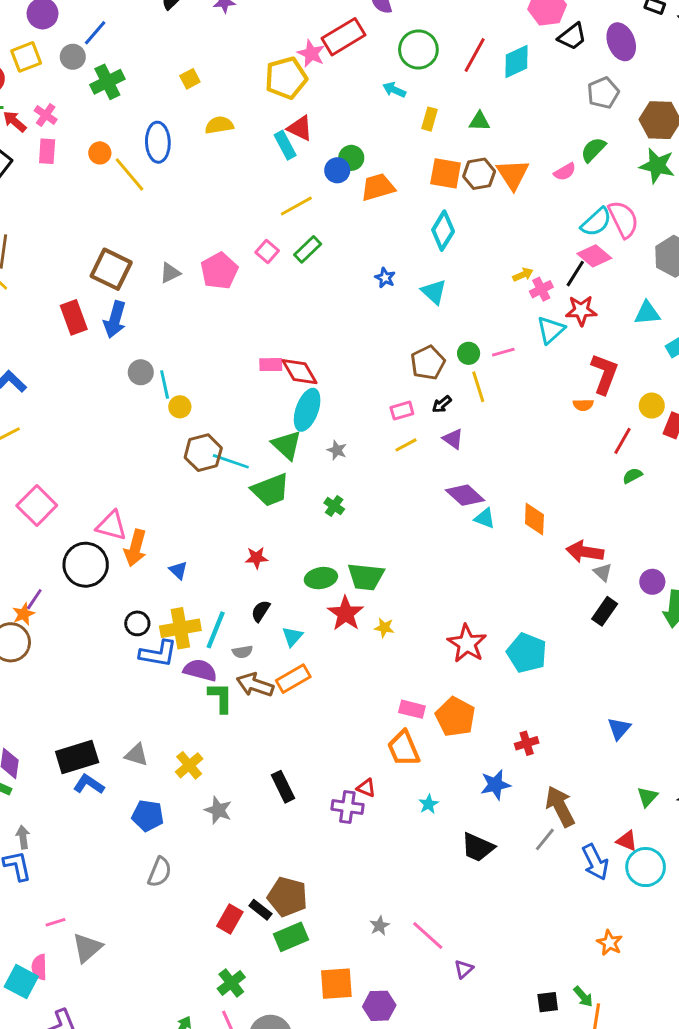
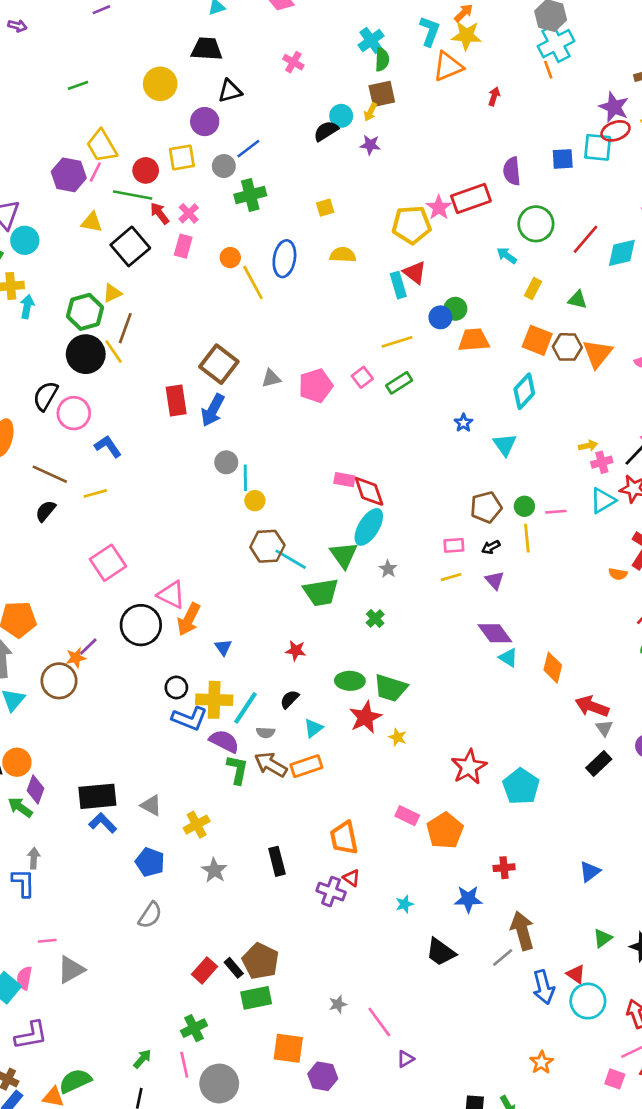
orange trapezoid: (404, 748) -> (344, 838), moved

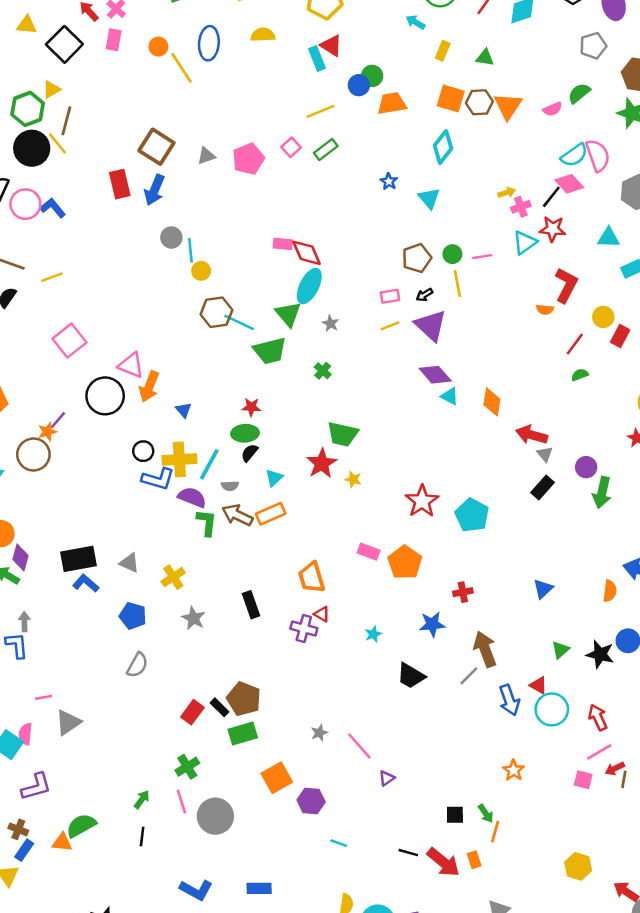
blue L-shape: (108, 446) -> (53, 208), moved
purple triangle: (495, 580) -> (431, 325), size x1.8
green ellipse: (350, 681) -> (245, 433), moved
orange square: (288, 1048) -> (277, 778), turned -32

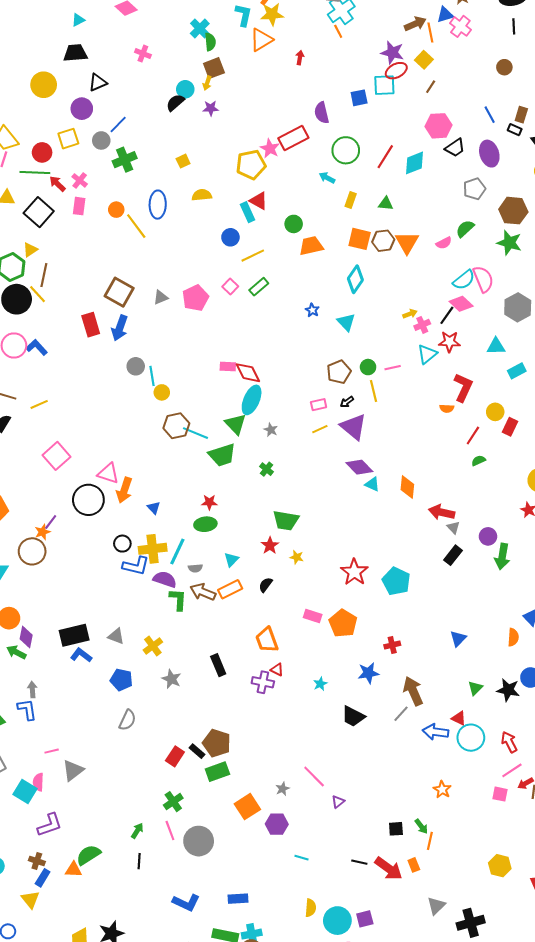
blue circle: (359, 85) -> (230, 237), moved
black semicircle: (250, 453) -> (266, 585), moved
red star: (322, 463) -> (270, 545), size x0.7
blue arrow: (509, 700) -> (436, 732), turned 120
gray star: (319, 733) -> (283, 789), moved

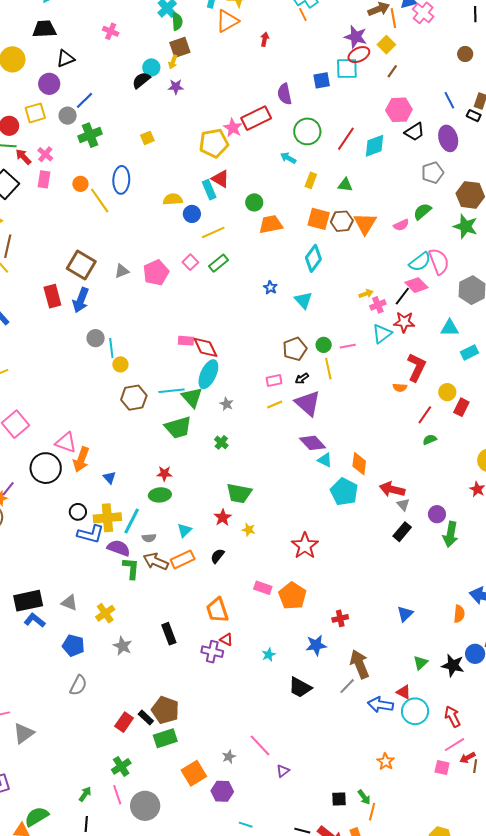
yellow semicircle: (202, 195) -> (173, 199), moved
cyan line: (195, 433) -> (171, 391), moved, turned -30
cyan pentagon: (396, 581) -> (344, 492), moved

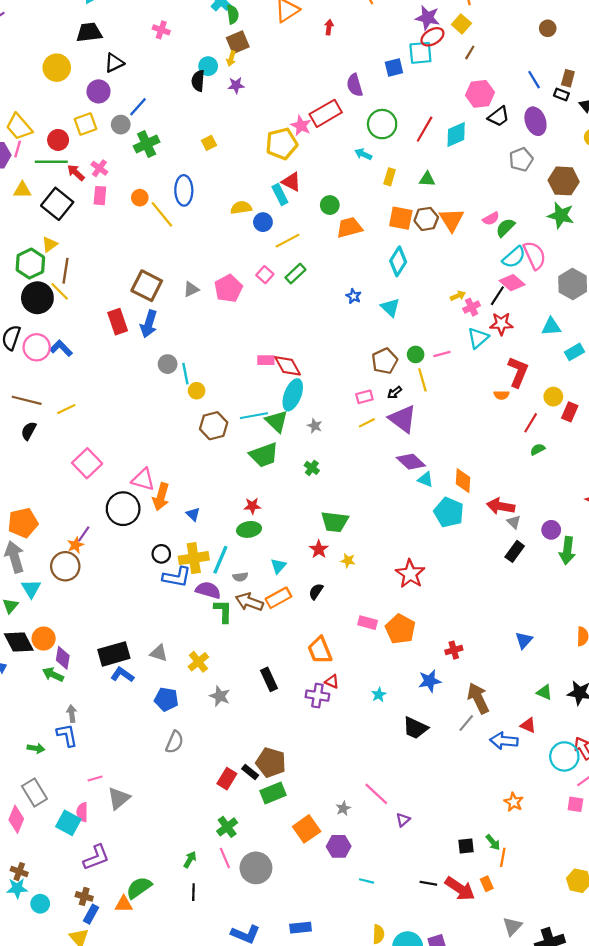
black semicircle: (141, 80) -> (198, 81), turned -42
green semicircle: (422, 211) -> (505, 228), moved
green triangle: (421, 663) -> (544, 692), turned -49
cyan circle: (415, 711) -> (564, 756), moved

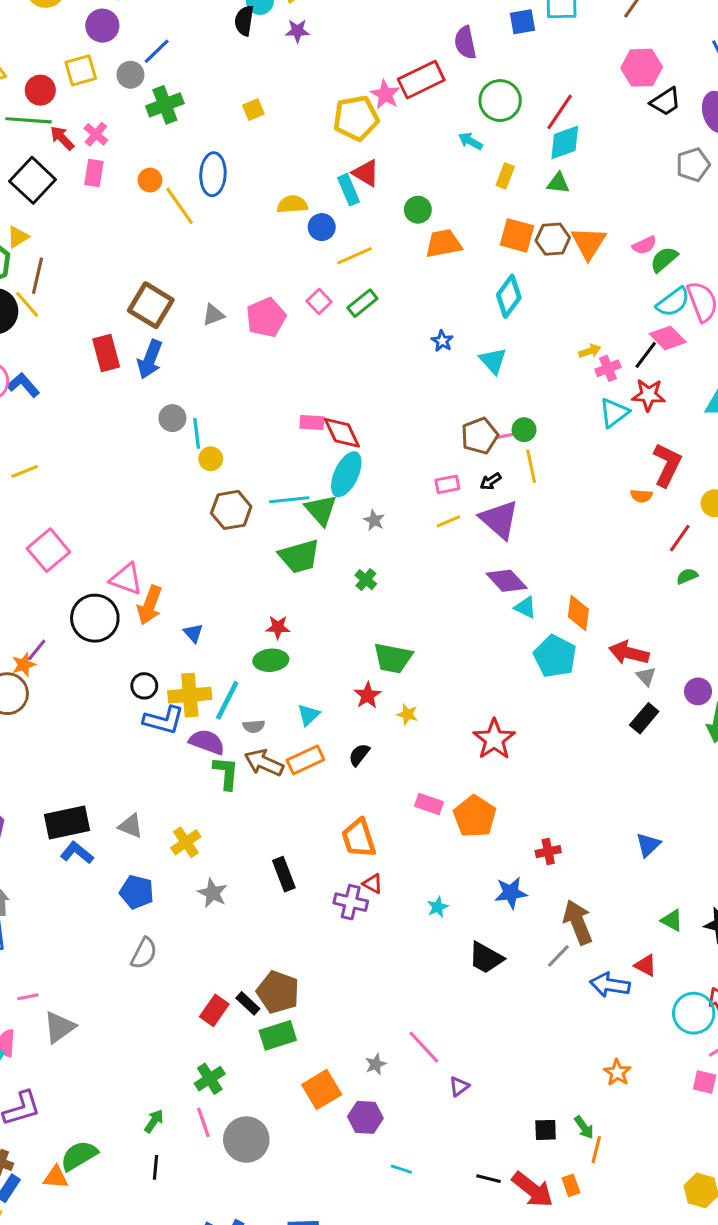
cyan diamond: (456, 135) -> (565, 142), moved
pink line: (442, 354) -> (507, 435), moved

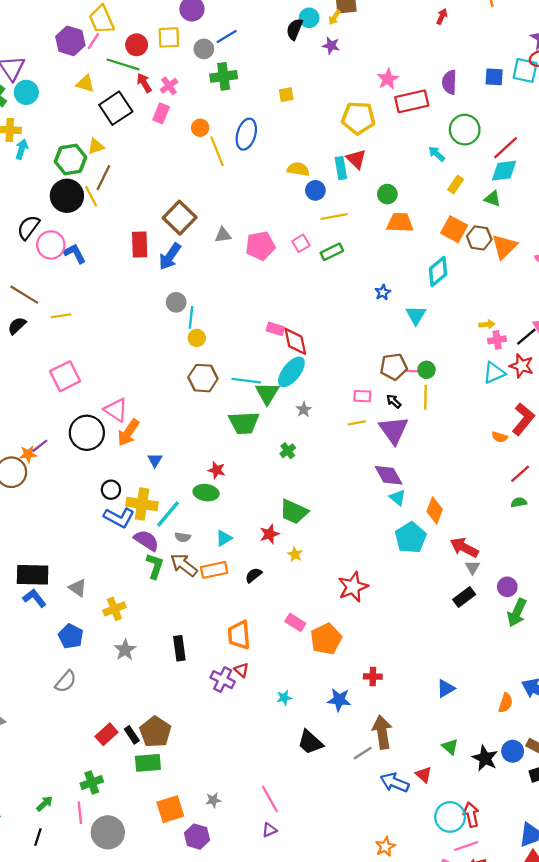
pink star: (385, 94) -> (388, 79), moved
black arrow: (490, 481) -> (394, 401), turned 63
pink line: (424, 1047) -> (270, 799), moved

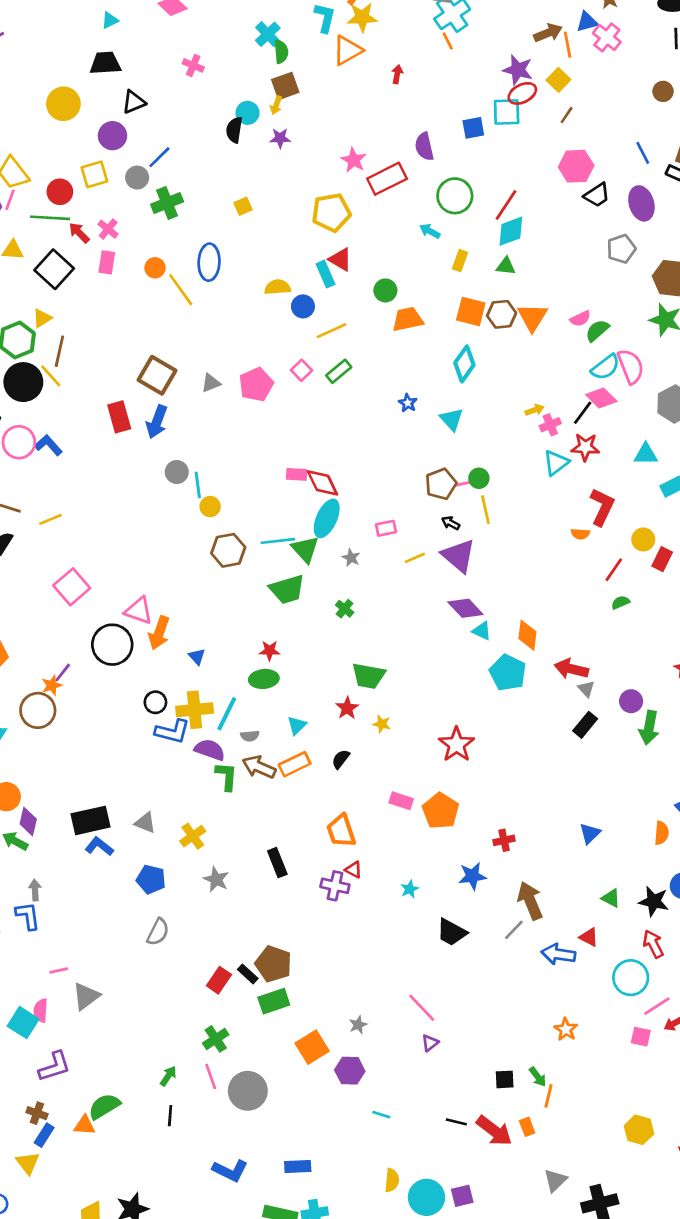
pink rectangle: (362, 396) -> (386, 528), moved
red arrow: (471, 815) -> (653, 944), moved

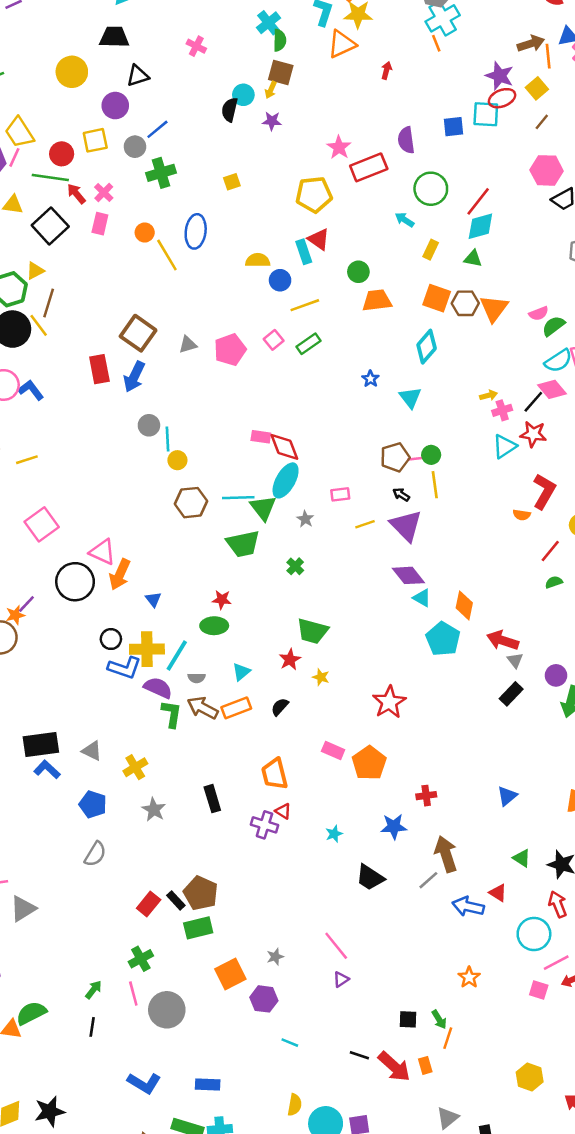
brown square: (285, 86) -> (281, 73), turned 30

